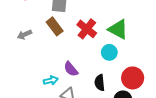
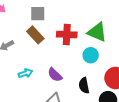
red cross: (87, 29) -> (67, 34), turned -30
cyan arrow: (51, 80) -> (25, 73), moved

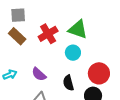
red cross: (67, 34) -> (48, 34), turned -30

